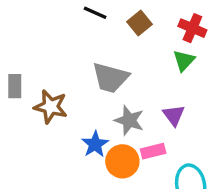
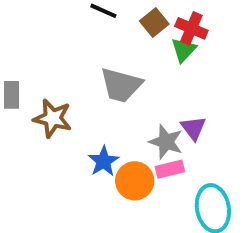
red cross: (192, 28) -> (191, 28), moved
green triangle: (184, 61) -> (184, 50), moved
gray star: (129, 120) -> (166, 142), moved

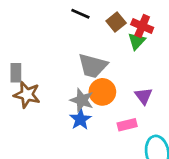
brown star: (53, 118) -> (27, 95), moved
gray star: (166, 142) -> (82, 100), moved
orange circle: (135, 181) -> (102, 92), moved

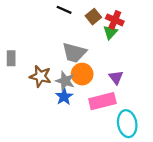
brown star: (27, 95) -> (40, 76), moved
pink rectangle: (127, 125) -> (102, 101), size x1.6

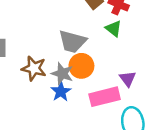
green triangle: (110, 32) -> (114, 29), moved, turned -35
purple triangle: (116, 77) -> (128, 79), moved

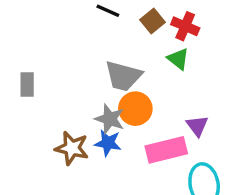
brown star: (34, 68) -> (72, 148), moved
blue star: (61, 92) -> (108, 143), turned -30

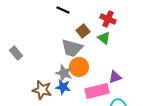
brown square: (153, 21) -> (83, 31), moved
gray rectangle: (27, 85) -> (16, 53), turned -40
purple triangle: (197, 126) -> (115, 77), turned 48

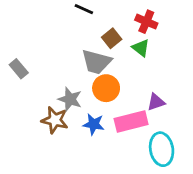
gray star: (64, 73) -> (70, 99), moved
blue star: (63, 87) -> (94, 124), moved

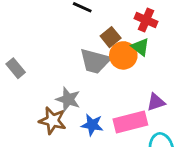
orange circle: (106, 88) -> (123, 55), moved

